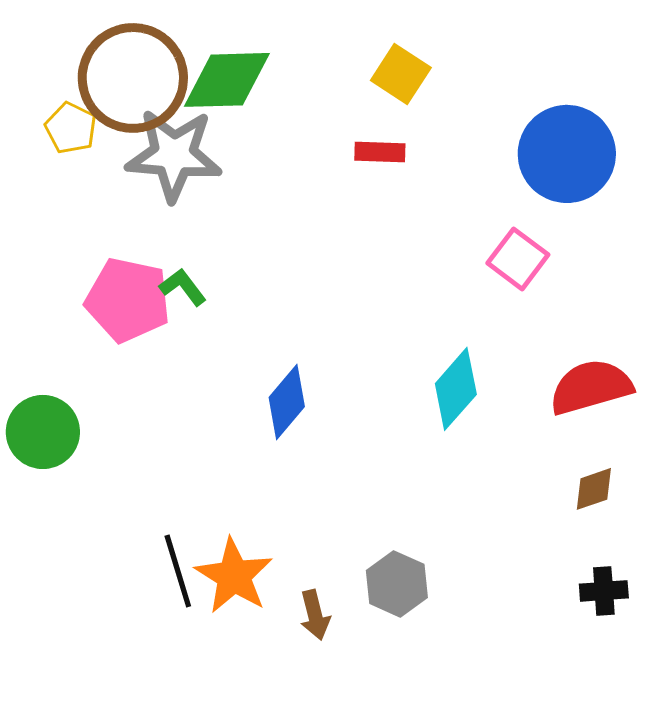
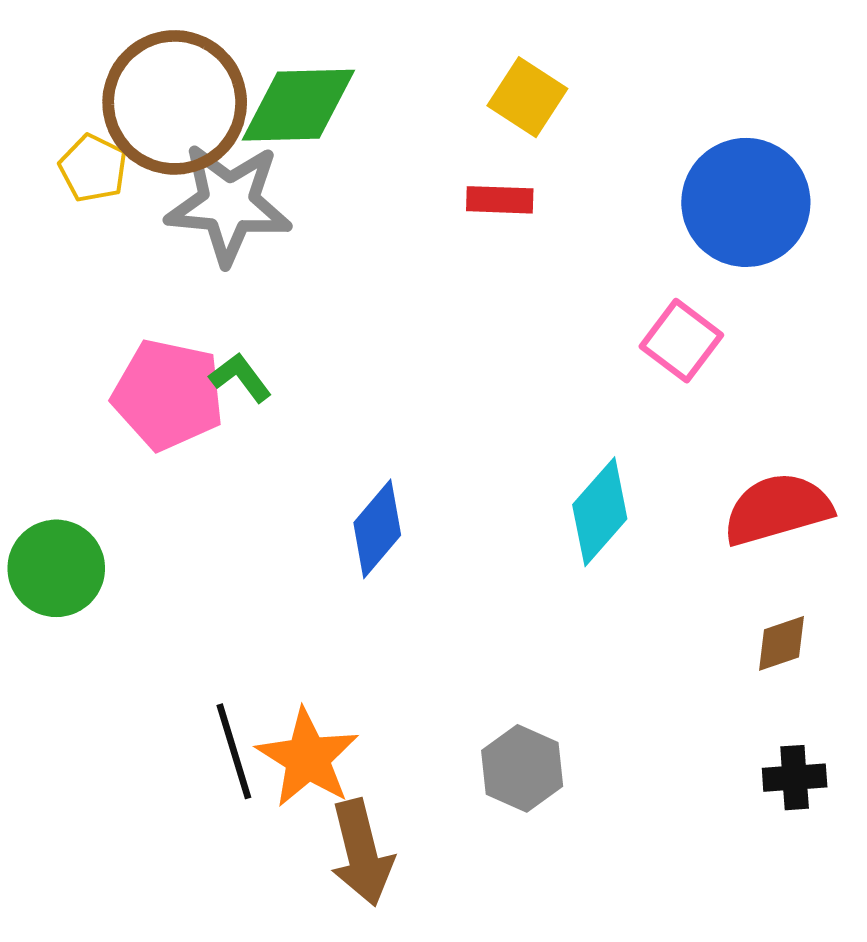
brown arrow: (315, 615) -> (362, 853), moved, size x1.6

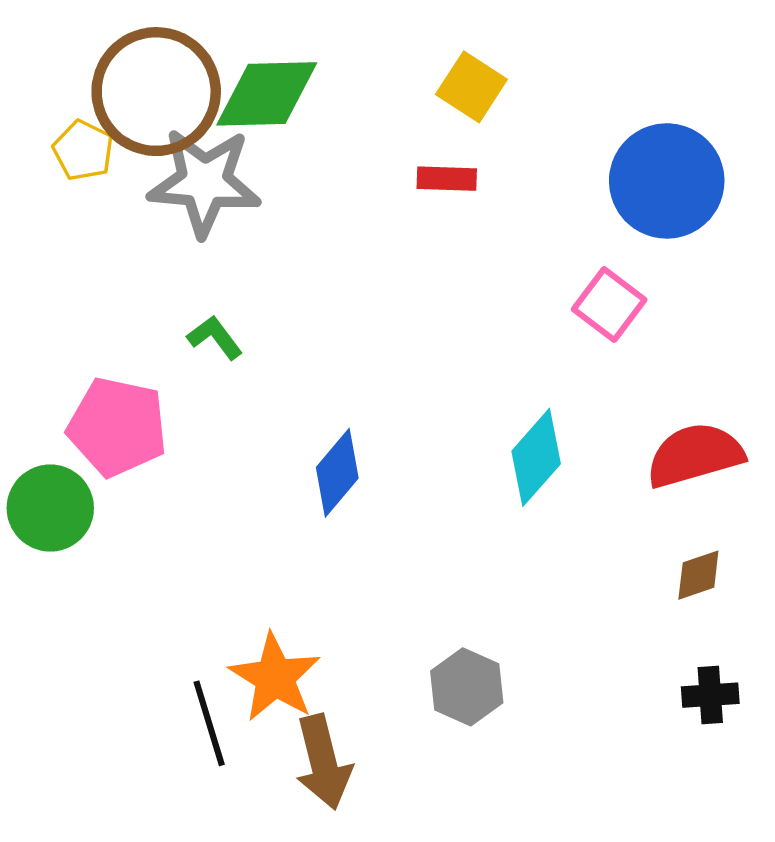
pink pentagon: (168, 395) -> (117, 427), moved
black line: (234, 751) -> (209, 723), moved

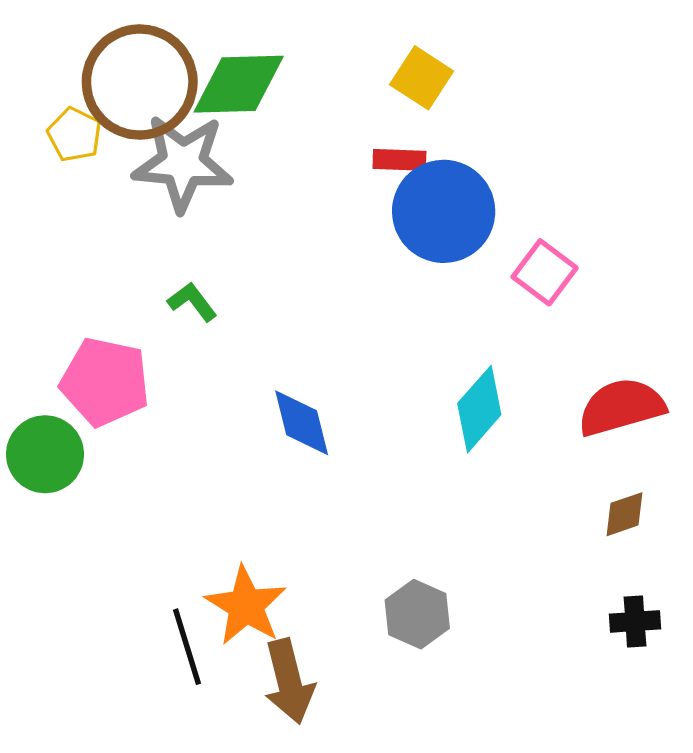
blue circle: (667, 181) -> (444, 211), moved
blue diamond: (337, 473) -> (302, 423), turned -54

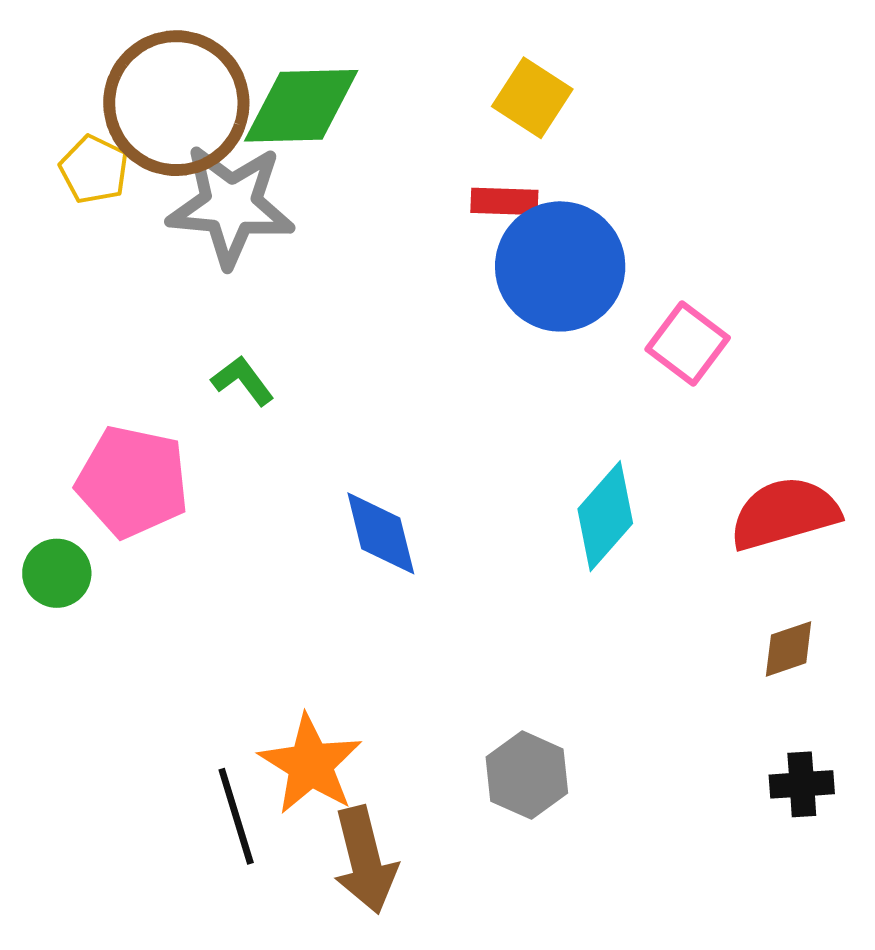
green circle: (45, 454) -> (57, 573), size x0.7

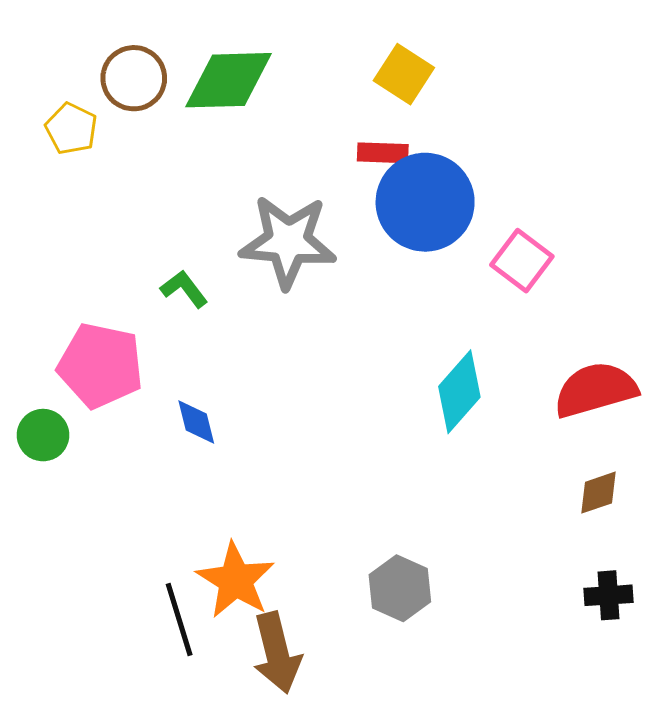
brown circle: (176, 103) -> (134, 78), size x0.6
gray star: (231, 205) -> (288, 242), moved
blue diamond: (381, 533) -> (196, 422), moved, size x0.7

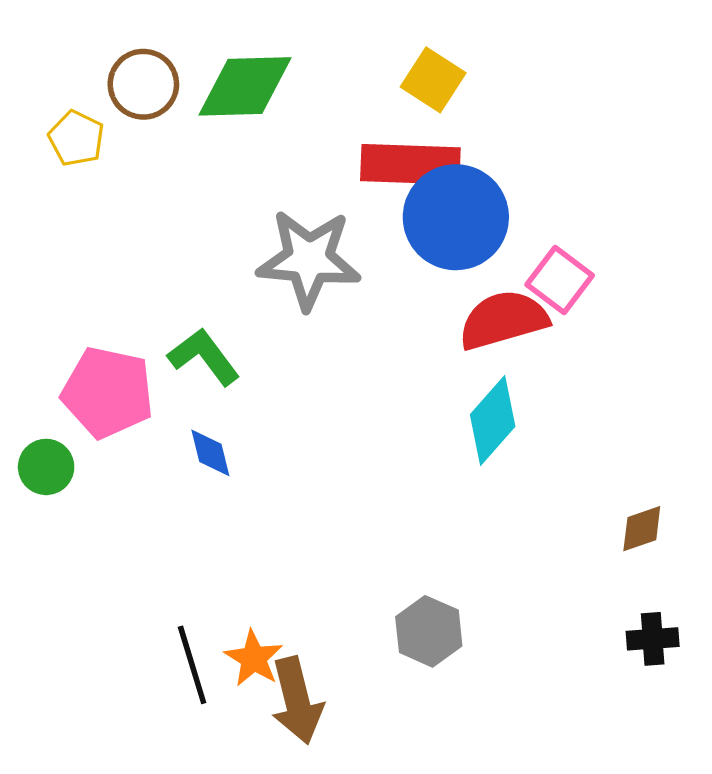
red rectangle: (383, 153) -> (410, 164), size x1.8
green L-shape: (184, 289) -> (204, 357), moved, size x1.4
red semicircle: (595, 390) -> (503, 320), moved
orange star: (236, 580) -> (254, 658), moved, size x0.7

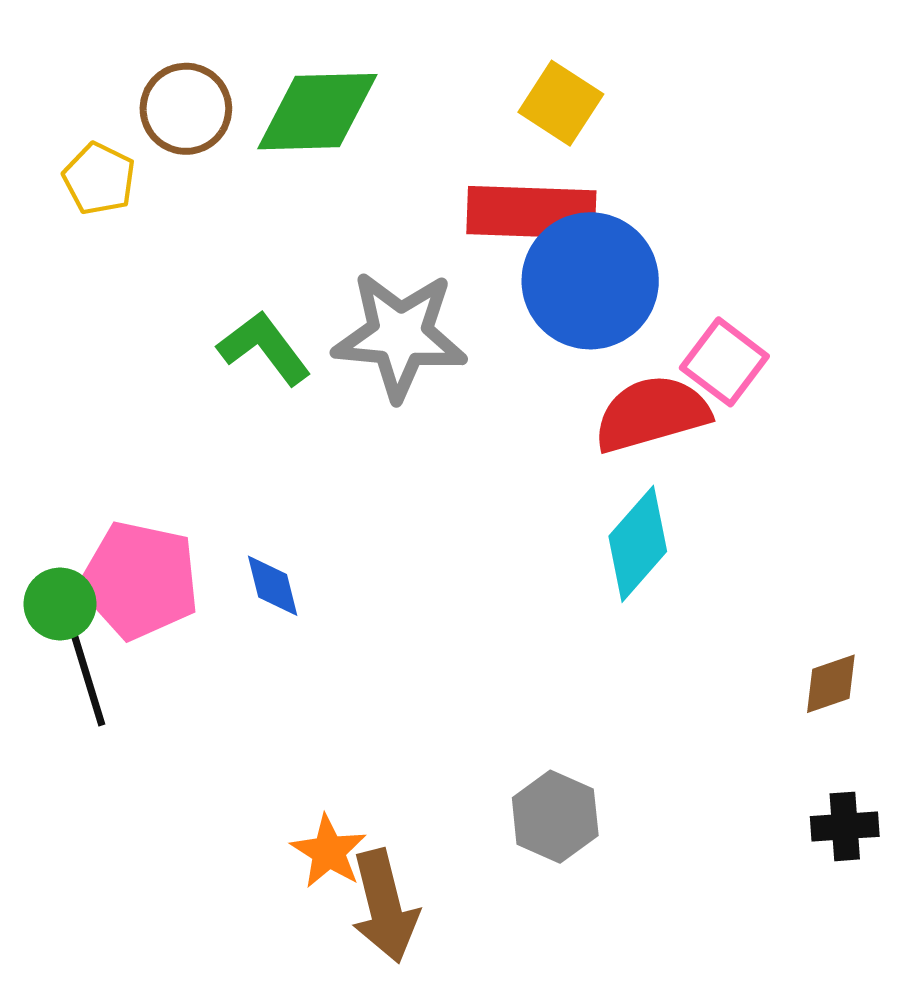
green L-shape: (204, 357) -> (264, 348), moved
pink pentagon: (108, 392) -> (140, 580), moved
black line: (192, 665) -> (87, 675), moved

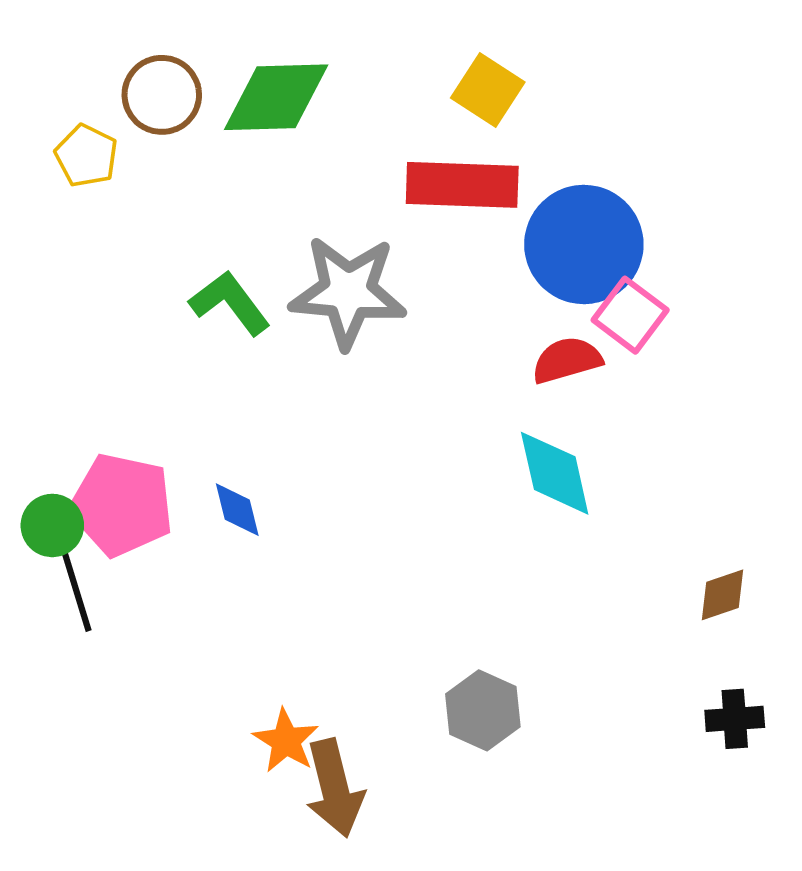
blue circle: (590, 281) -> (584, 244), moved
red semicircle: (652, 414) -> (567, 360), size x0.7
cyan diamond: (638, 544) -> (555, 473), turned -54

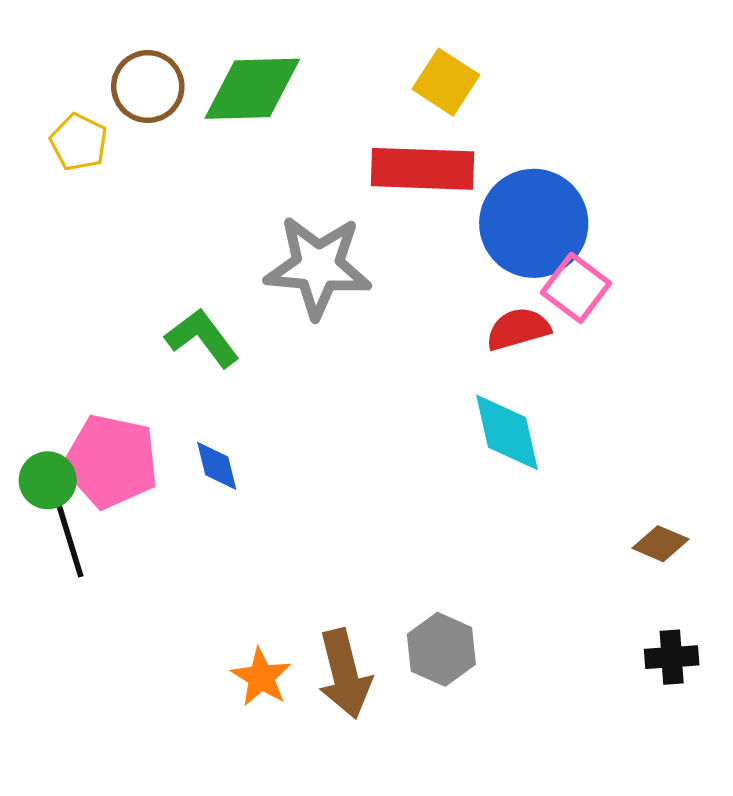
green L-shape: (230, 303) -> (202, 338), moved
brown diamond: (723, 595) -> (661, 544), turned 42
brown arrow: (335, 788) -> (345, 674), moved

